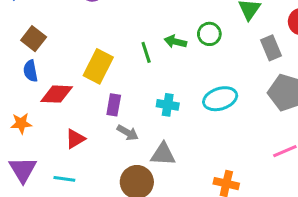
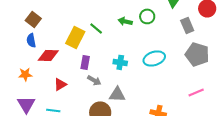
green line: (146, 52) -> (96, 28), moved, turned -32

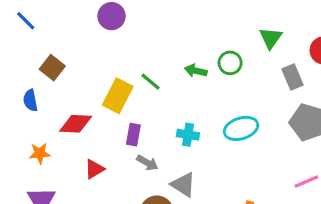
blue semicircle: (31, 40) -> (30, 100), moved
gray triangle: (117, 94) -> (183, 185), turned 30

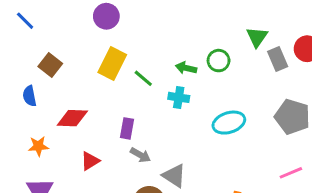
gray rectangle: (292, 77) -> (278, 59), moved
yellow rectangle: (118, 96) -> (112, 63), moved
cyan cross: (188, 135) -> (179, 97), moved

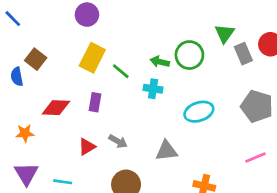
green circle: (219, 61) -> (189, 55), size x1.4
blue semicircle: (30, 96) -> (17, 77), moved
purple rectangle: (127, 128) -> (95, 102), moved
red triangle: (90, 161) -> (87, 147), moved
gray triangle: (174, 176) -> (167, 151), moved, turned -40

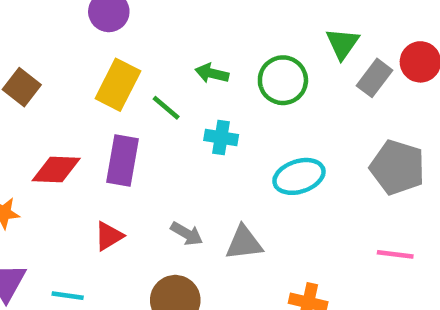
gray rectangle: (243, 54) -> (375, 78), turned 60
green arrow: (160, 62) -> (212, 73), moved
purple rectangle: (95, 102) -> (123, 160), size x1.5
gray arrow: (118, 141) -> (187, 234), moved
pink line: (256, 158) -> (395, 254), turned 30

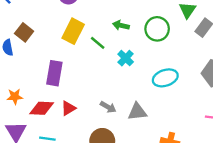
cyan cross: (221, 137) -> (126, 58), turned 35
purple rectangle: (123, 160) -> (54, 73), moved
red diamond: (56, 170) -> (42, 108), moved

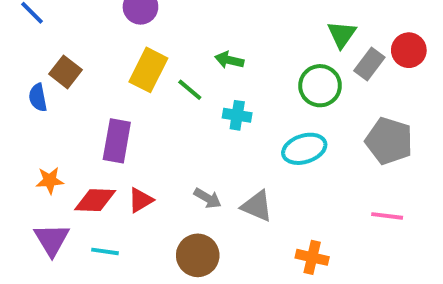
green circle: (157, 29) -> (320, 86), moved
cyan cross: (126, 58) -> (237, 115), turned -35
gray triangle: (137, 112) -> (257, 206), turned 30

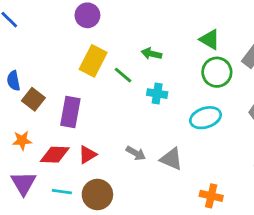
green triangle: (342, 34) -> (210, 39), moved, turned -35
brown square: (66, 72) -> (33, 99), moved
brown circle: (198, 255) -> (97, 194), moved

